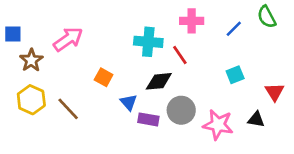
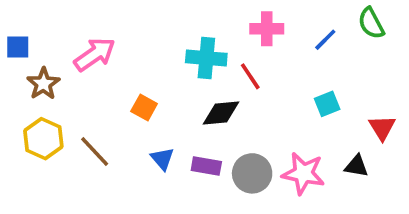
blue triangle: (129, 102) -> (162, 159), moved
gray circle: (181, 110) -> (252, 173), moved

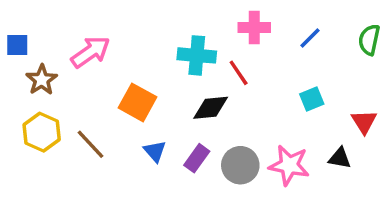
green semicircle: (371, 23) -> (369, 40), moved, turned 40
orange square: (144, 107) -> (137, 102), size x1.5
purple rectangle: (206, 166) -> (197, 158), turned -64

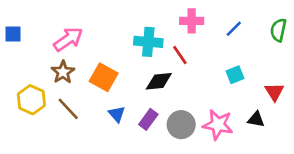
brown star: (42, 80) -> (63, 72), moved

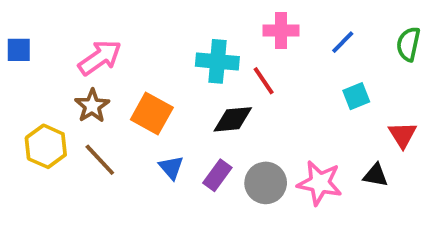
cyan square: (235, 75) -> (356, 96), moved

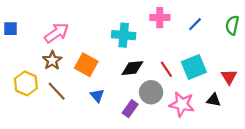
red line: (264, 81) -> (166, 69), moved
cyan square: (356, 96) -> (194, 67), moved, size x1.6
purple rectangle: (217, 175) -> (130, 109), moved
gray circle: (266, 183) -> (151, 92), moved

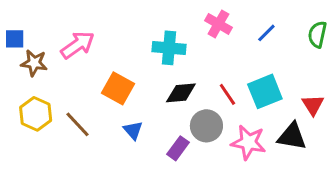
pink cross: (160, 18) -> (218, 24), turned 30
brown star: (52, 60) -> (34, 63), moved, turned -30
black triangle: (214, 100) -> (292, 136), size x1.5

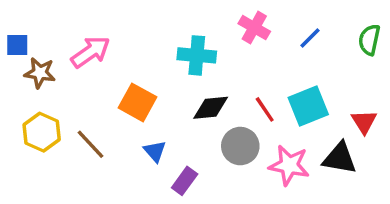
purple rectangle: (178, 148) -> (185, 181), moved

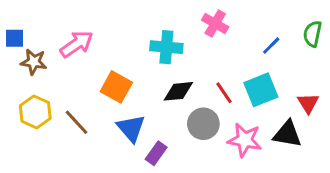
blue line: (310, 38) -> (271, 46), moved
blue triangle: (155, 151) -> (131, 128), size x1.5

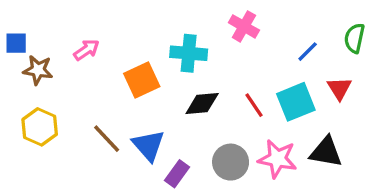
pink arrow: (77, 44) -> (87, 50), size x0.7
orange square: (116, 87) -> (142, 80), moved, turned 36
red triangle: (308, 103) -> (339, 88), moved
brown line: (77, 122) -> (107, 139), moved
gray circle: (203, 124) -> (231, 162), moved

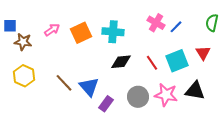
pink cross: (244, 26) -> (156, 23), moved
blue line: (308, 52) -> (176, 27), moved
orange square: (142, 80) -> (81, 33), moved

